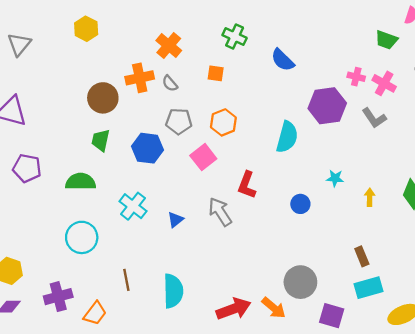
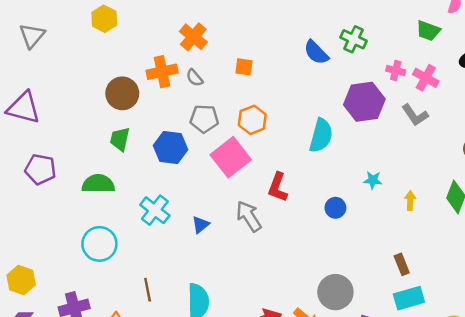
green cross: (235, 37) -> (354, 39), moved
pink square: (203, 157) -> (231, 157), size x1.4

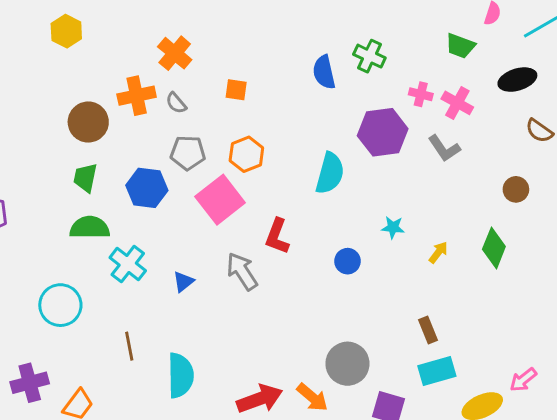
blue semicircle: (316, 52) -> (324, 72), turned 32
green semicircle: (98, 184) -> (90, 227), moved
yellow arrow: (410, 201) -> (438, 252), turned 36
brown line: (148, 290) -> (129, 346), moved

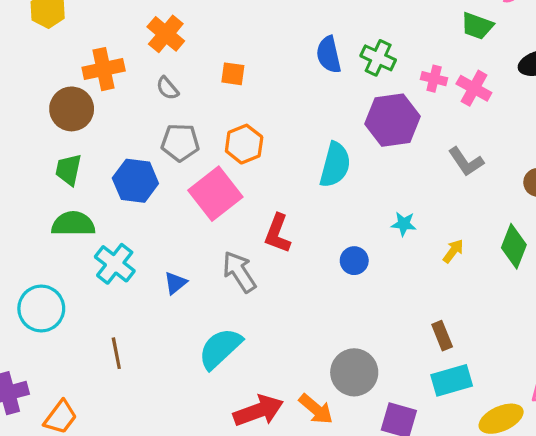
green cross: (369, 56) -> (378, 58), moved
orange cross: (137, 96) -> (104, 69), moved
gray L-shape: (444, 148) -> (466, 162), moved
cyan semicircle: (181, 375) -> (220, 348), moved, turned -132

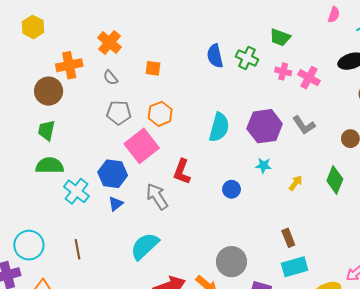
green trapezoid: (477, 26) -> (280, 37), moved
purple hexagon: (393, 120) -> (265, 126), moved
blue hexagon: (135, 181) -> (113, 174), moved
cyan circle: (41, 309) -> (29, 245), moved

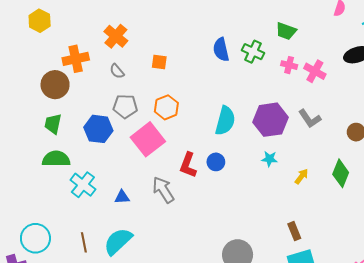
blue hexagon: (113, 174) -> (98, 129), moved
blue circle: (231, 189) -> (216, 162), moved
blue triangle: (116, 204) -> (122, 197), turned 35
cyan semicircle: (145, 246) -> (118, 241), moved

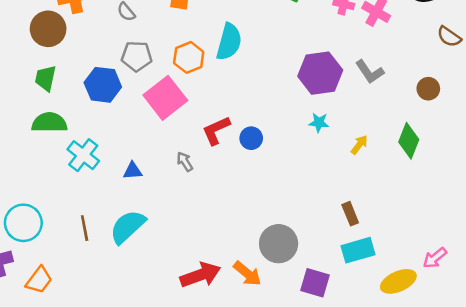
cyan semicircle: (225, 121) -> (229, 42), moved
blue circle: (216, 162) -> (251, 138), moved
red L-shape: (188, 165) -> (216, 130), turned 45
gray arrow: (163, 190) -> (185, 162), size x0.6

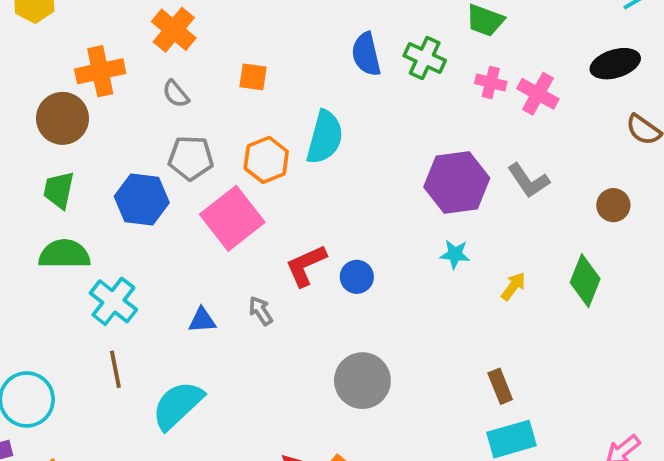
blue triangle: (133, 171) -> (202, 320), moved
brown line: (85, 228) -> (115, 369), moved
gray circle: (279, 244) -> (362, 381), moved

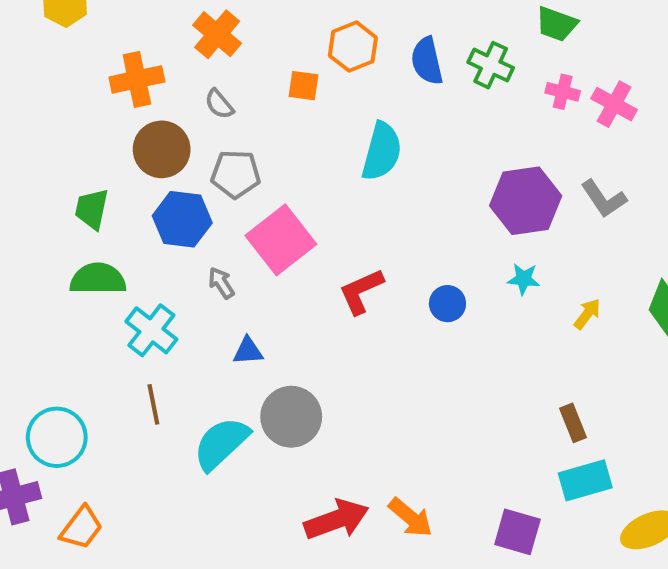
brown circle: (62, 118) -> (162, 149), moved
orange hexagon: (266, 160) -> (353, 47), moved
blue circle: (357, 277) -> (447, 304), moved
gray arrow: (261, 311) -> (221, 283), moved
gray circle: (362, 381) -> (291, 417), moved

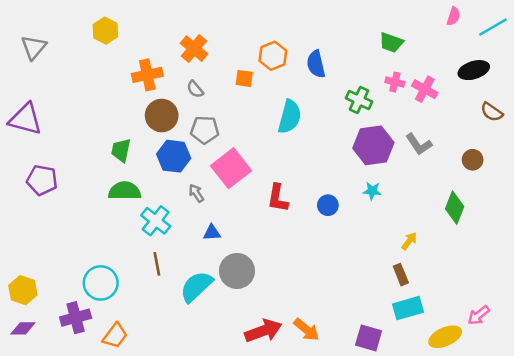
green cross: (491, 65) -> (359, 100), moved
red L-shape: (361, 291) -> (278, 198), turned -56
yellow arrow: (587, 314) -> (409, 241), moved

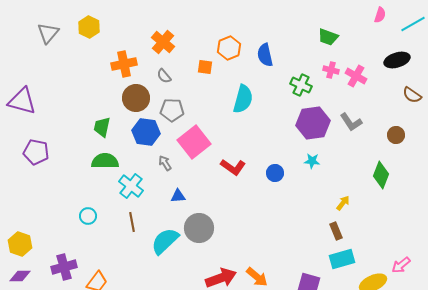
gray triangle: (34, 47) -> (48, 33), moved
red L-shape: (278, 198) -> (233, 167), turned -65
cyan circle: (101, 283) -> (88, 216), moved, size x0.6

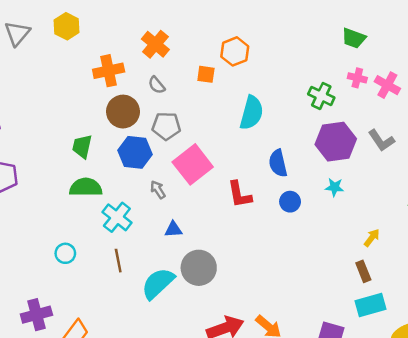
blue semicircle: (265, 55) -> (278, 163), moved
red L-shape: (233, 167) -> (240, 194), turned 45

